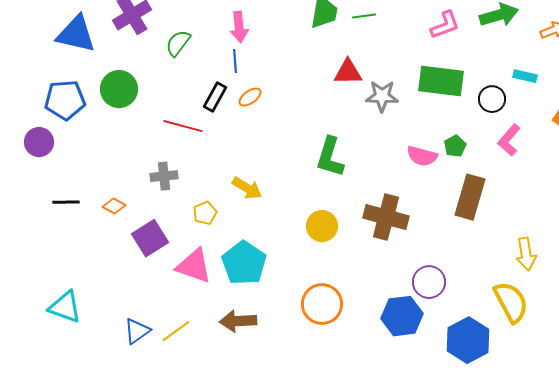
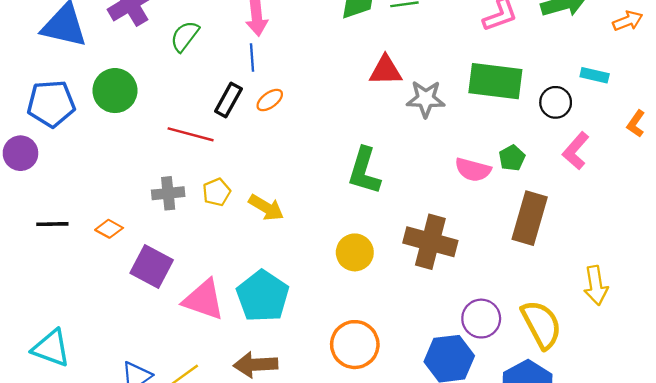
yellow pentagon: (205, 213) -> (217, 192), moved
purple square: (150, 238) -> (152, 267), turned -30
yellow semicircle: (511, 302) -> (541, 324), moved

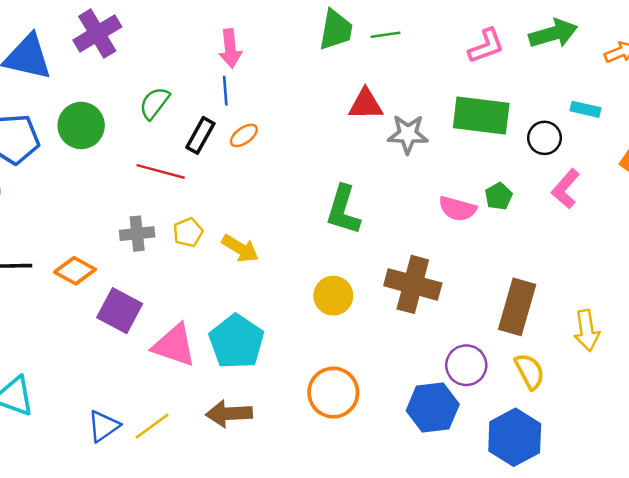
green semicircle: (185, 36) -> (154, 103), moved
brown rectangle: (530, 218) -> (517, 307), moved
orange diamond: (109, 229) -> (75, 271), size x1.4
yellow semicircle: (541, 324) -> (530, 371), size x0.7

